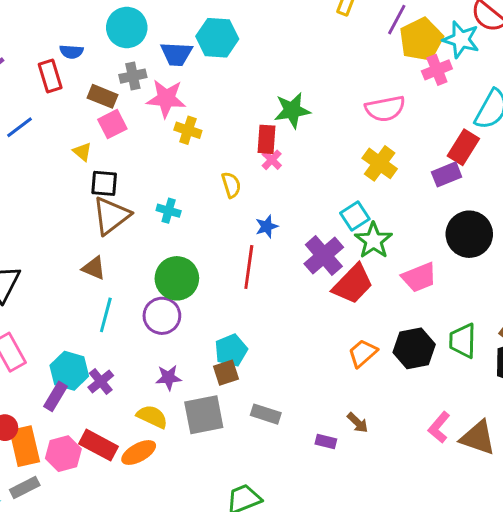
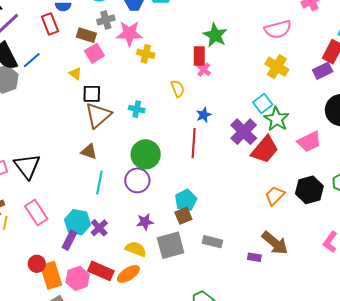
green star: (292, 110) -> (215, 35), turned -30
brown arrow: (358, 423) -> (275, 243), size x1.8

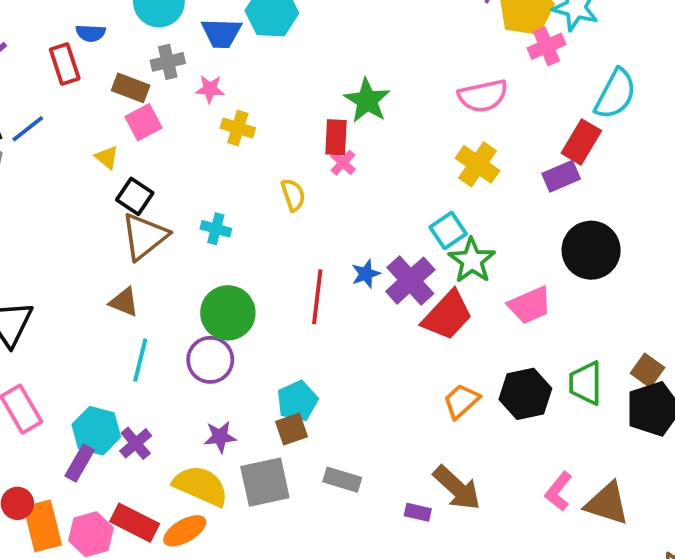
pink star: (129, 33) -> (210, 89), size x0.6
black square: (92, 94) -> (135, 196), turned 30
blue star: (204, 115) -> (366, 274), moved
yellow semicircle: (136, 249) -> (201, 486), size x1.4

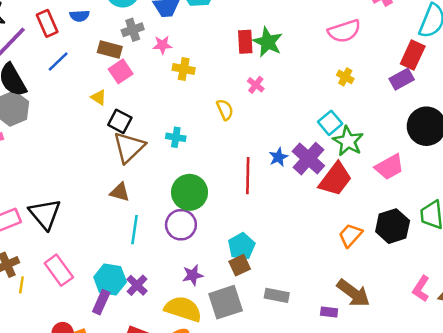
red rectangle: (65, 64) -> (47, 23), moved
blue line: (28, 129) -> (58, 61), moved
red rectangle: (336, 137) -> (245, 42), moved
yellow cross: (478, 164) -> (345, 77), size x0.6

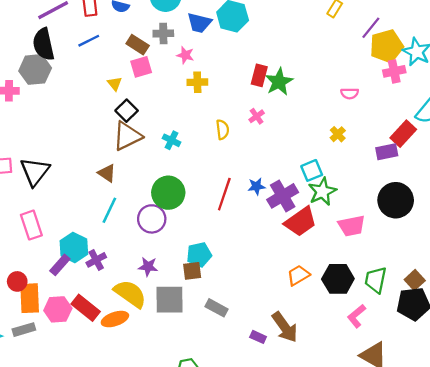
pink semicircle: (344, 31) -> (350, 93), size x0.6
yellow cross: (184, 69) -> (197, 82), turned -30
pink L-shape: (421, 289) -> (356, 316), moved

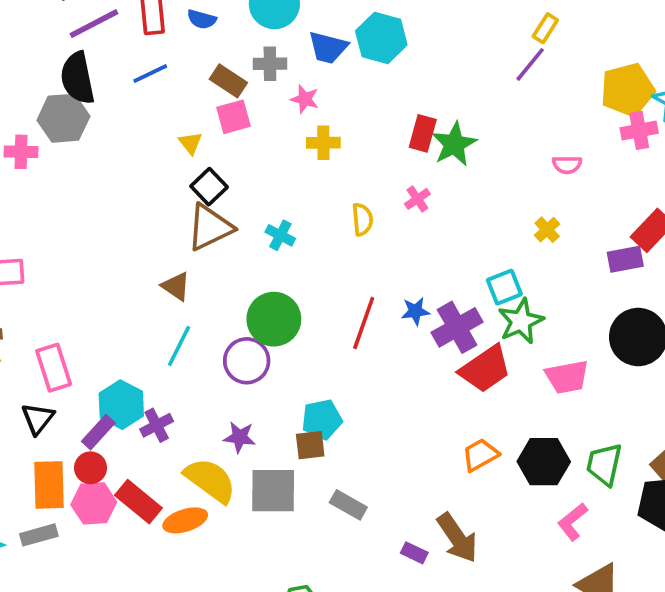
purple line: (371, 28) -> (530, 64), moved
black triangle: (35, 172) -> (38, 418), moved, size x0.7
red circle: (17, 281) -> (91, 468), moved

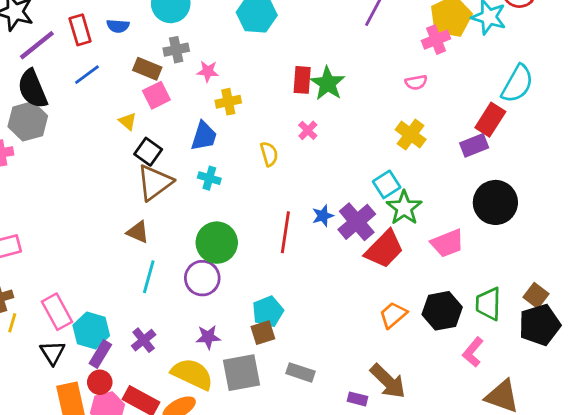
blue trapezoid: (328, 48) -> (204, 136), moved, turned -76
pink cross: (639, 130) -> (436, 40), moved
yellow cross: (547, 230) -> (411, 135), size x1.5
cyan hexagon: (121, 405) -> (91, 330), moved

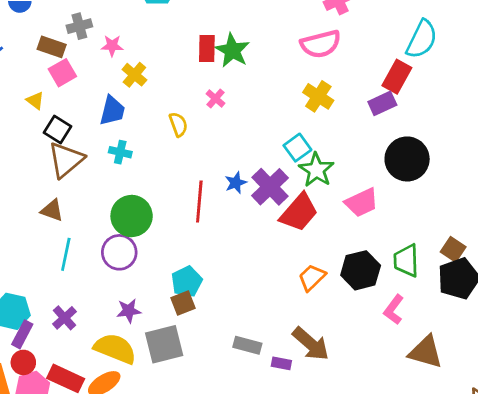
pink semicircle: (416, 82) -> (321, 44), size x1.8
yellow cross: (228, 102) -> (134, 75), turned -35
gray rectangle: (301, 372) -> (247, 345), moved

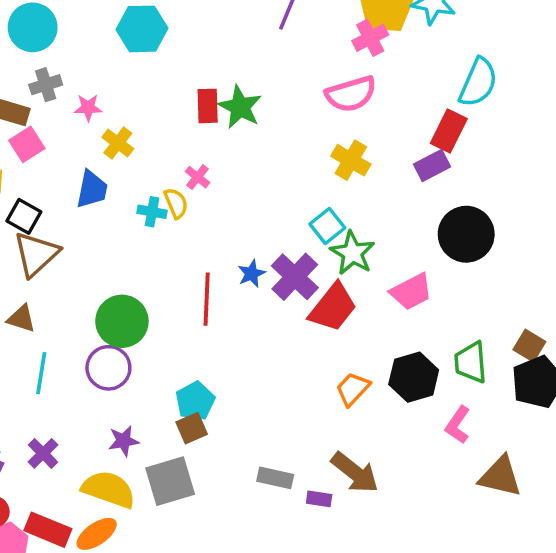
pink cross: (216, 99) -> (197, 177), moved
cyan cross: (120, 152) -> (152, 212), moved

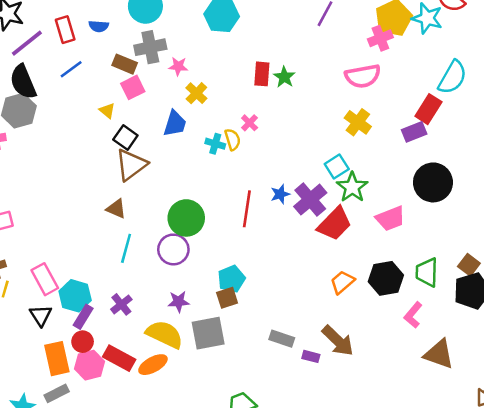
gray cross: (46, 85) -> (150, 47), size x1.4
green star: (240, 107) -> (284, 77), size x0.7

